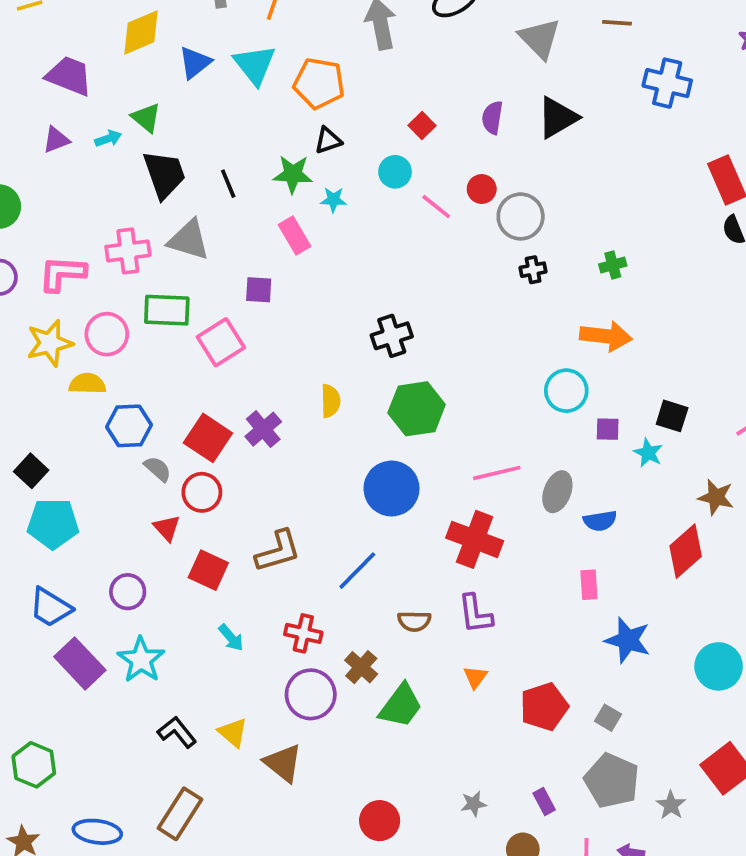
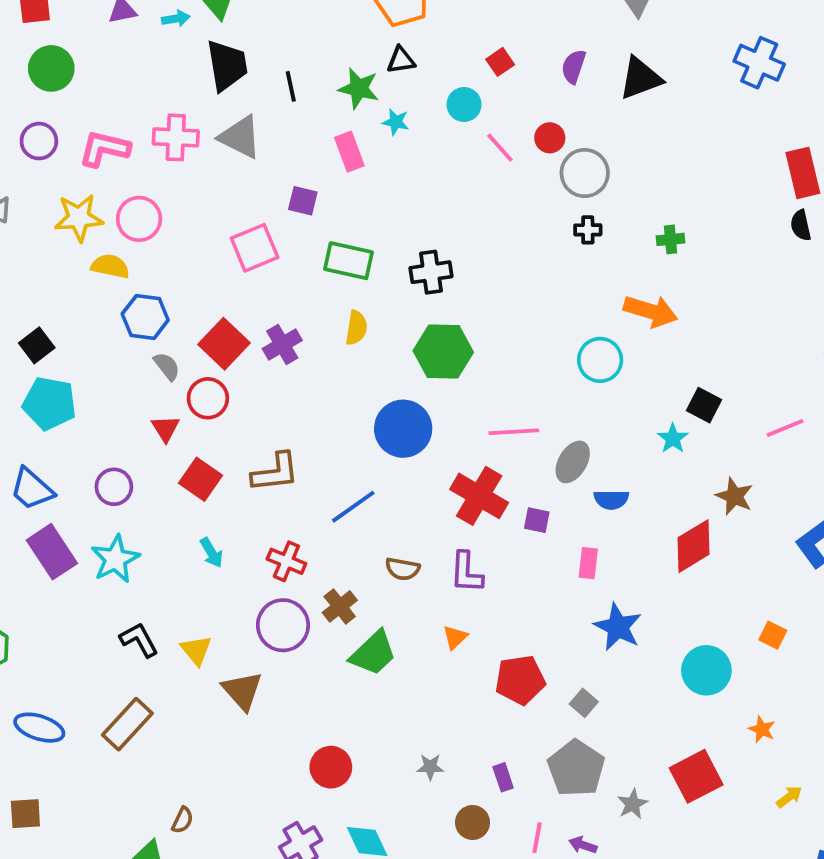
green rectangle: (167, 310) -> (349, 261), moved
purple square: (608, 429) -> (537, 520), moved

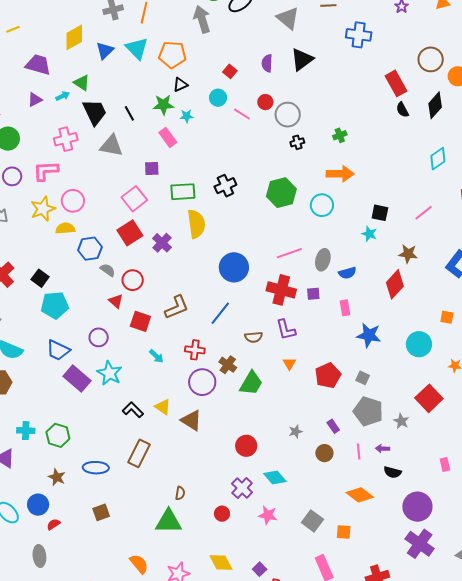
pink cross: (176, 137) -> (66, 139), moved
yellow semicircle: (356, 328) -> (196, 224), size x1.6
red square: (224, 344) -> (130, 233), moved, turned 30
green hexagon: (443, 351) -> (281, 193), moved

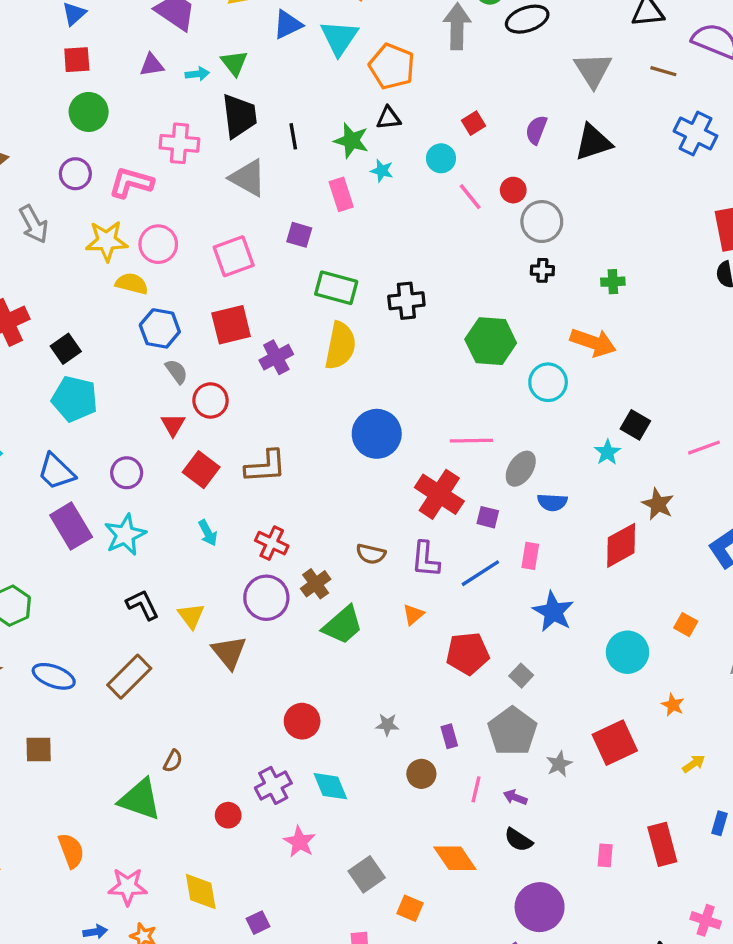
pink square: (134, 199) -> (234, 256), moved
blue line: (220, 313) -> (480, 573), moved

